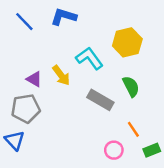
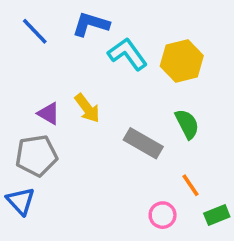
cyan L-shape: (89, 58) -> (128, 54), moved

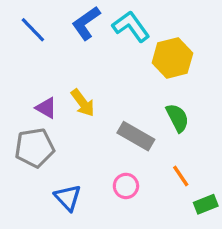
blue L-shape: (91, 24) -> (86, 23), turned -52
cyan L-shape: (128, 54) -> (131, 26), moved
blue triangle: (21, 201) -> (68, 198), moved
pink circle: (163, 215) -> (126, 186), moved

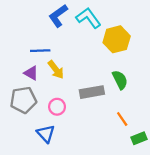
blue line: (33, 30) -> (40, 51), moved, turned -48
gray rectangle: (136, 136) -> (92, 92), turned -40
pink circle: (126, 186) -> (57, 107), moved

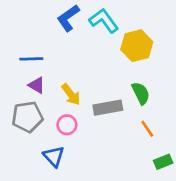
blue line: (40, 51) -> (31, 59), moved
yellow arrow: (56, 70) -> (71, 94), moved
orange line: (122, 119) -> (147, 129), moved

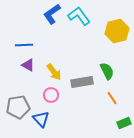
yellow hexagon: (137, 46) -> (117, 31), moved
gray pentagon: (27, 117) -> (18, 107), moved

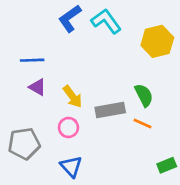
orange line: (112, 98) -> (142, 123), moved, turned -32
blue triangle: (41, 119) -> (71, 167), moved

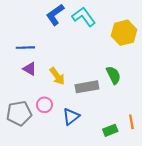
orange line: (142, 123) -> (131, 122), moved, turned 56
pink circle: (68, 127) -> (44, 105), moved
green rectangle: (167, 165) -> (110, 130), moved
blue triangle: (71, 167) -> (71, 117), moved, turned 36

